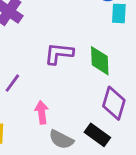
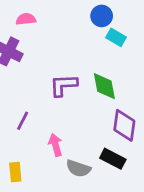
cyan rectangle: (119, 13) -> (116, 37), turned -54

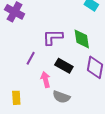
purple line: (23, 121) -> (31, 58), moved
black rectangle: (113, 159) -> (64, 66), moved

